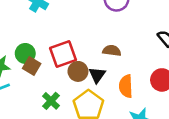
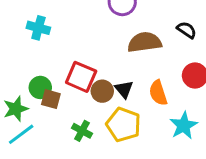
brown semicircle: (112, 51) -> (145, 42), moved, size x1.6
red square: (63, 54) -> (81, 77), turned -32

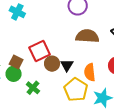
red square: (81, 77) -> (40, 51), turned 30
green circle: (40, 87) -> (14, 74), moved
yellow pentagon: (123, 124) -> (76, 90), moved

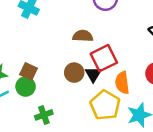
brown semicircle: (87, 36) -> (83, 36), moved, size x0.7
red square: (40, 51) -> (104, 58), moved
green cross: (33, 88) -> (44, 115), moved, turned 32

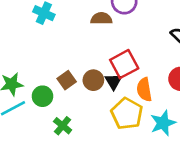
brown semicircle: (83, 36) -> (101, 19), moved
brown square: (28, 71) -> (67, 80), moved, turned 30
green cross: (44, 115) -> (63, 126), turned -30

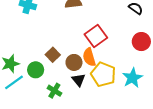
brown circle: (93, 80) -> (74, 62), moved
black triangle: (113, 81) -> (78, 80), moved
orange semicircle: (144, 90) -> (89, 57), moved

